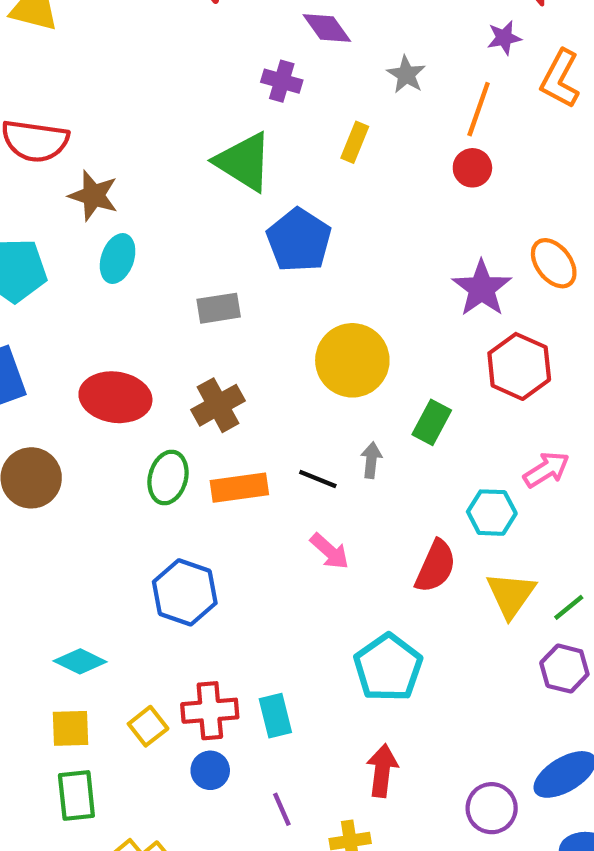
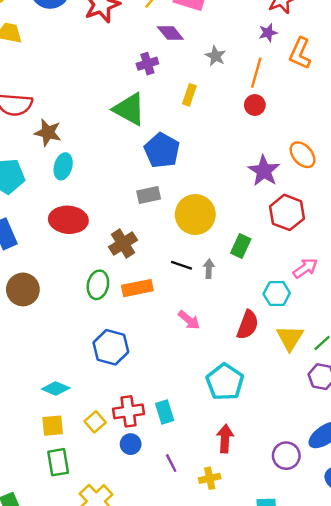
purple cross: (282, 81) -> (147, 64), turned -30
gray rectangle: (219, 308) -> (149, 195), moved
red ellipse: (115, 397) -> (68, 220), moved
black line: (318, 479) -> (181, 265), moved

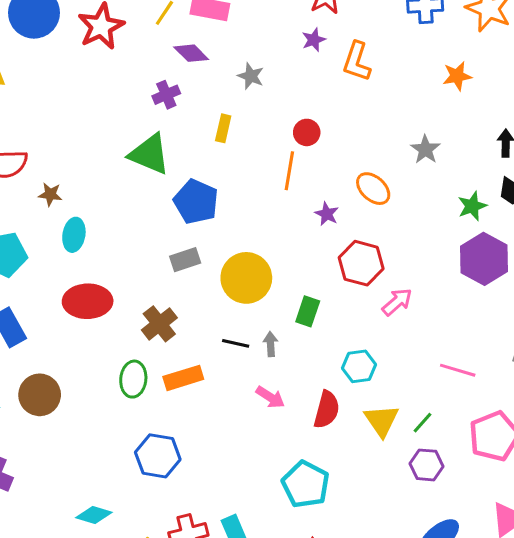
orange line: (256, 73) -> (289, 171), moved
brown star: (48, 133) -> (50, 194), size x0.7
purple star: (264, 171) -> (327, 214), size x0.6
pink arrow: (305, 268) -> (397, 302), moved
pink arrow: (189, 320) -> (270, 397), moved

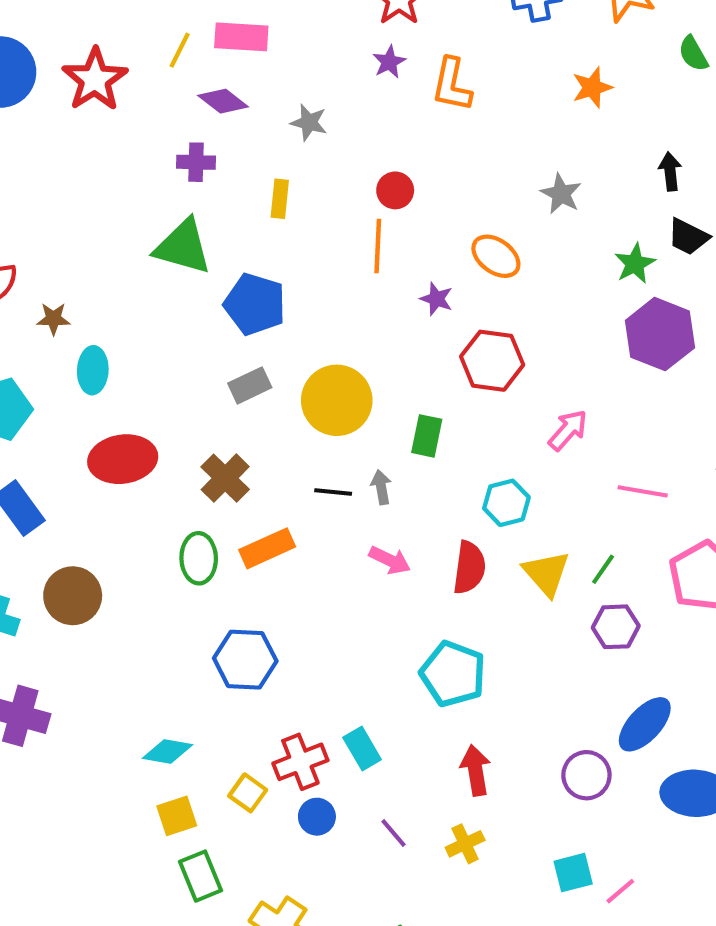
purple cross: (166, 95) -> (196, 162), turned 32
pink arrow: (397, 302) -> (568, 430), moved

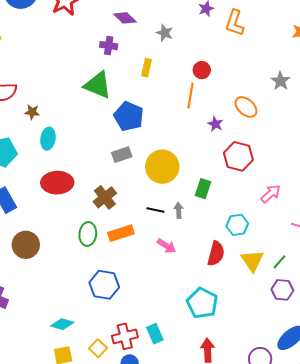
pink arrow: (390, 560) -> (166, 246), moved

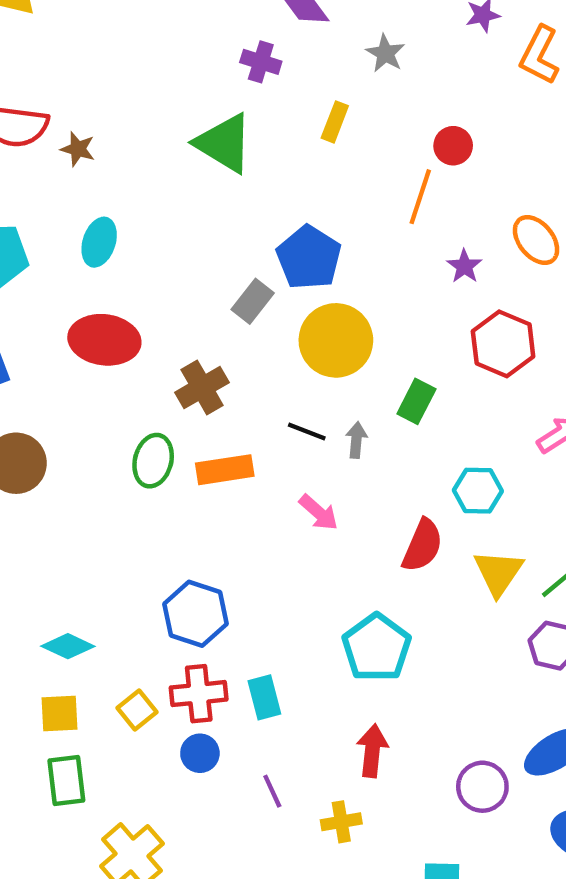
brown star: (32, 112) -> (78, 149), moved
blue pentagon: (129, 116) -> (309, 258), moved
gray rectangle: (122, 155) -> (253, 301), turned -42
blue hexagon: (104, 285) -> (196, 614), moved

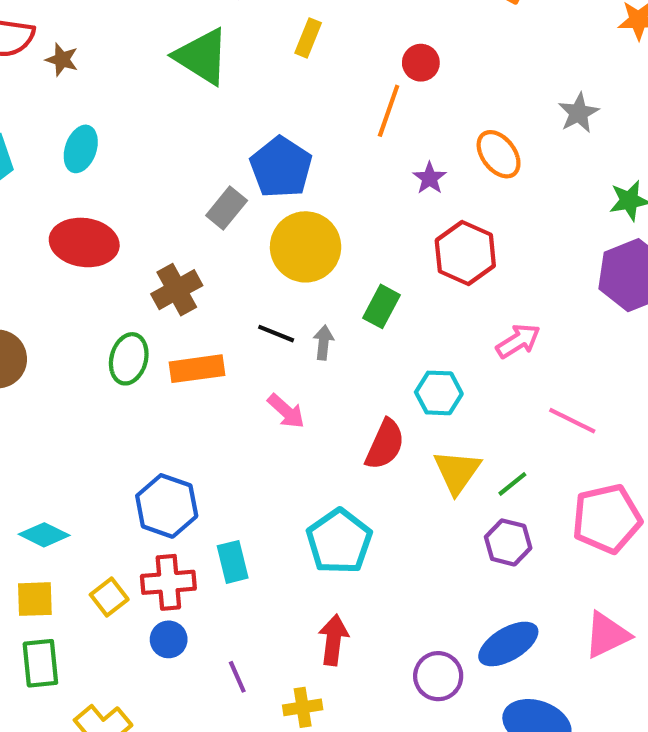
cyan rectangle: (264, 697) -> (233, 562), moved

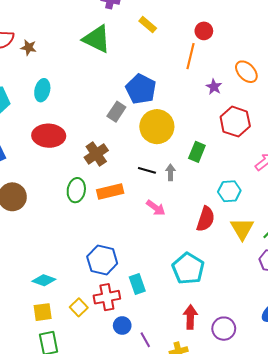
yellow rectangle: (308, 38) -> (148, 25), turned -66
blue circle: (169, 639) -> (122, 326), moved
purple circle: (438, 676) -> (224, 329), moved

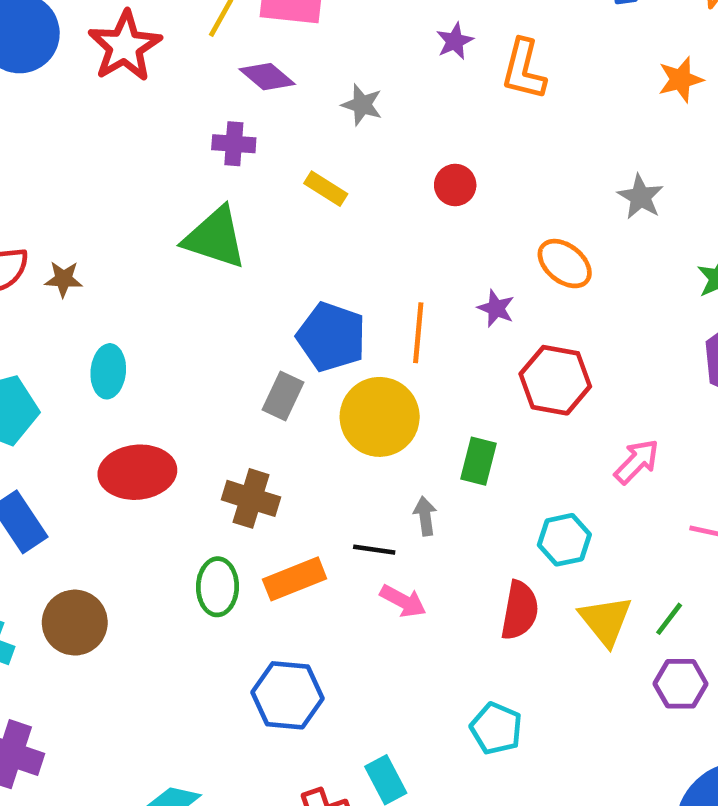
orange line: (191, 56) -> (418, 333), moved
brown cross: (96, 154) -> (251, 498), turned -30
black line: (147, 170) -> (374, 550), moved
blue hexagon: (102, 260) -> (288, 695), moved
cyan pentagon: (188, 269) -> (496, 728), size x0.7

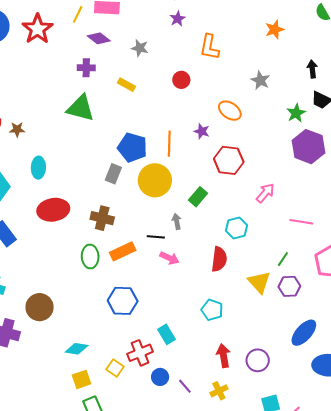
orange L-shape: (524, 69) -> (209, 47), moved
green rectangle: (479, 461) -> (198, 197), turned 30
yellow triangle: (606, 621) -> (259, 282), moved
brown circle: (75, 623) -> (40, 307), moved

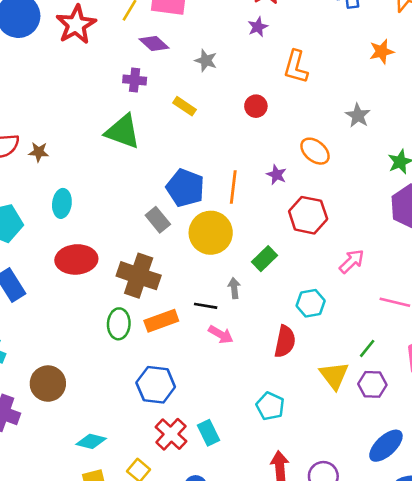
gray rectangle: (113, 174) -> (158, 220), turned -66
brown cross: (102, 218) -> (139, 276), size x1.4
red cross: (140, 353) -> (171, 434), moved, turned -30

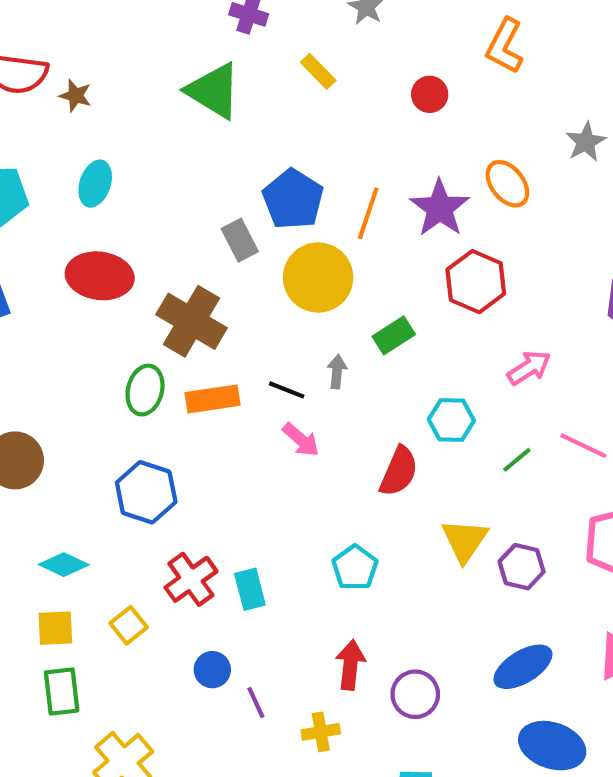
purple star: (276, 175) -> (440, 208), size x1.8
green line: (367, 348) -> (517, 460), moved
blue hexagon: (156, 385) -> (146, 492), moved

